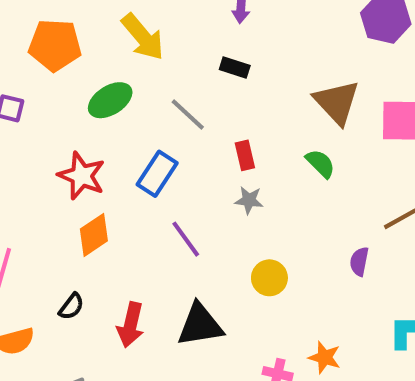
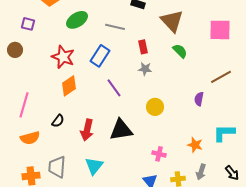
brown triangle: (337, 102) -> (172, 21), moved
gray line: (188, 114) -> (115, 27), turned -30
orange star: (325, 357) -> (195, 145), moved

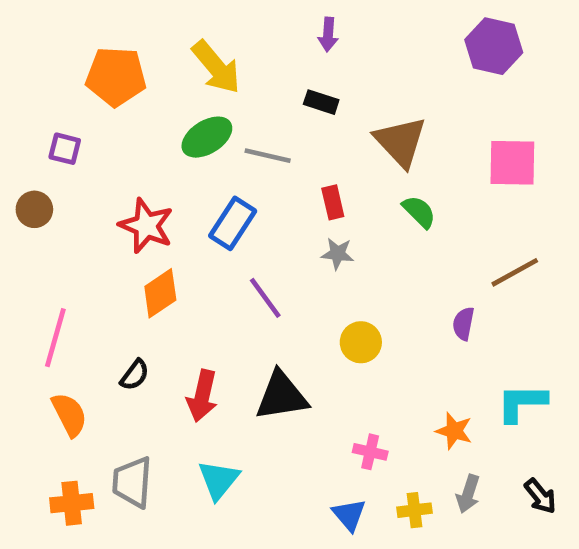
green ellipse: (77, 20) -> (207, 137), moved
orange semicircle: (30, 138) -> (69, 415), turned -102

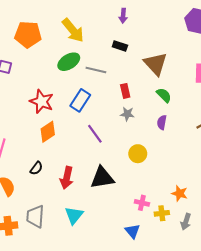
purple semicircle: (463, 324) -> (162, 122), moved
yellow cross: (414, 510) -> (162, 213), moved

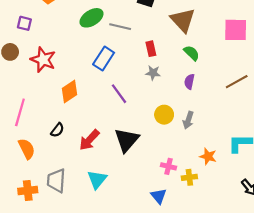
red star: (42, 101) -> (43, 60), moved
red arrow: (67, 178) -> (89, 140), turned 30
black triangle: (102, 178) -> (127, 140), turned -40
gray arrow: (186, 222) -> (188, 120), moved

